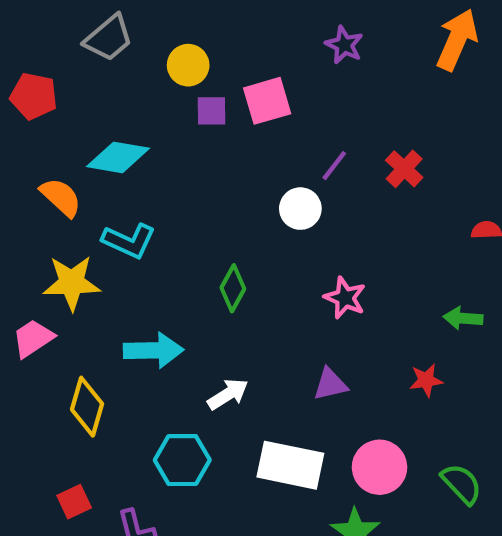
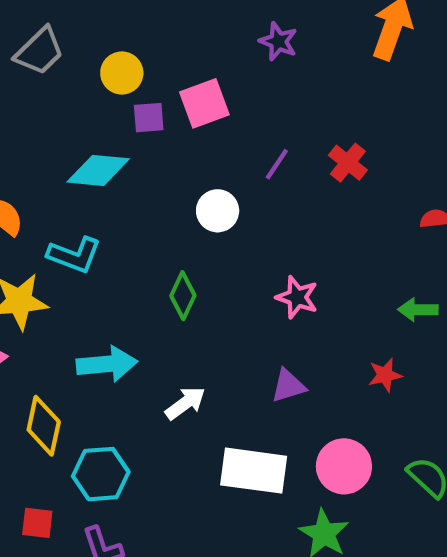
cyan diamond: (118, 157) -> (98, 170), moved
white circle: (300, 209) -> (218, 211), moved
cyan hexagon: (182, 460) -> (101, 474), moved
red square: (74, 502) -> (37, 523), turned 36

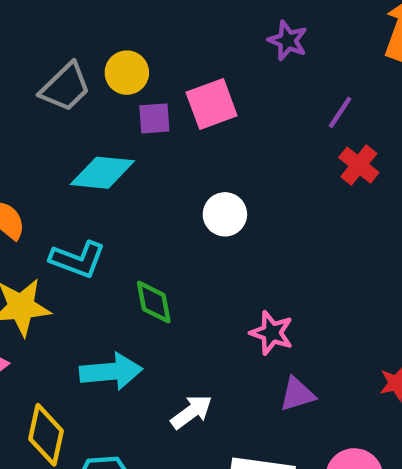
gray trapezoid: (39, 51) -> (65, 87), moved
purple line: (277, 164) -> (340, 112), moved
green diamond: (183, 296) -> (154, 302), moved, turned -36
pink star: (297, 297) -> (272, 333), moved

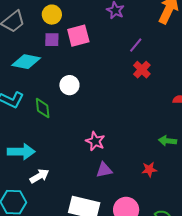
yellow circle: (127, 73) -> (52, 15), moved
white circle: (225, 214) -> (69, 85), moved
green diamond: (154, 302) -> (43, 108), moved
white arrow: (191, 412) -> (39, 176), moved

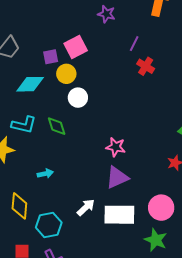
yellow circle: (52, 15) -> (66, 74), moved
cyan arrow: (21, 152) -> (45, 174), size x0.6
purple triangle: (104, 170) -> (117, 177), moved, size x1.4
white arrow: (39, 176) -> (86, 207), moved

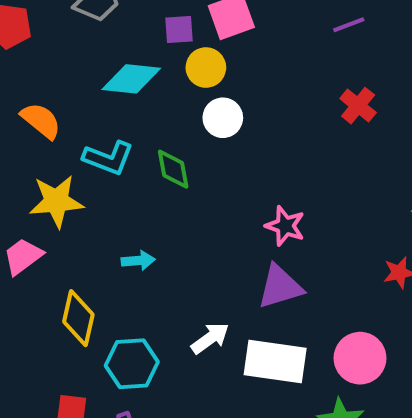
purple line: (134, 44) -> (349, 25), turned 35
red cross: (146, 66) -> (358, 106), moved

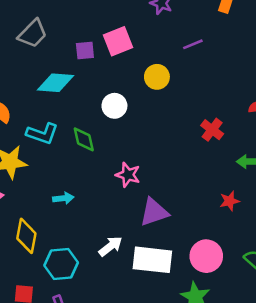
yellow circle: (206, 68) -> (157, 77), moved
red cross: (358, 106) -> (212, 130), moved
pink star: (285, 226) -> (128, 175), moved

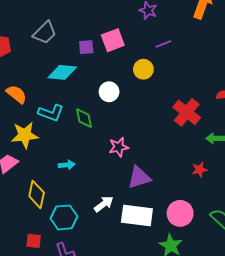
purple line: (193, 44) -> (163, 44), moved
red cross: (212, 130) -> (187, 112), size x1.5
pink star: (128, 175) -> (119, 147), turned -30

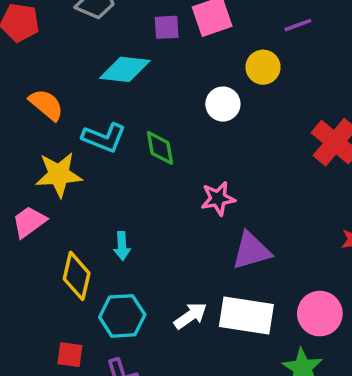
white circle: (109, 92) -> (223, 104), moved
cyan arrow: (67, 165) -> (122, 246), moved, turned 91
white arrow: (104, 204) -> (190, 316), moved

